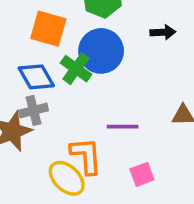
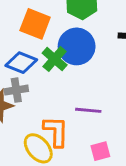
blue diamond: (36, 77) -> (21, 63), turned -44

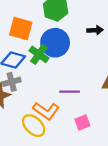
orange L-shape: (56, 131) -> (46, 111), turned 130

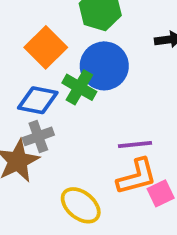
orange square: (21, 29) -> (46, 47), turned 35
orange L-shape: (46, 111) -> (137, 177), moved, turned -45

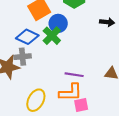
blue circle: (104, 66) -> (58, 23), moved, size x0.7
yellow ellipse: (81, 205) -> (36, 100), turned 65

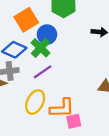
purple line: (74, 75) -> (43, 72), moved, turned -42
yellow ellipse: (36, 100) -> (35, 102), moved

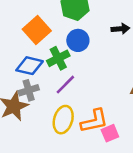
blue circle: (47, 35) -> (78, 40), moved
green cross: (41, 48) -> (58, 58), turned 30

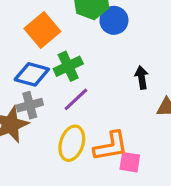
black arrow: (120, 29) -> (142, 77), moved, turned -96
blue circle: (78, 40) -> (114, 20), moved
pink square: (110, 133) -> (130, 162), turned 30

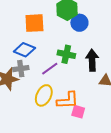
orange square: (42, 30) -> (34, 23), turned 30
green cross: (68, 66) -> (66, 54), moved, turned 30
black arrow: (142, 77) -> (92, 60), size x1.5

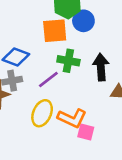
orange square: (34, 23) -> (55, 31), moved
orange L-shape: (68, 100) -> (72, 118), turned 30

